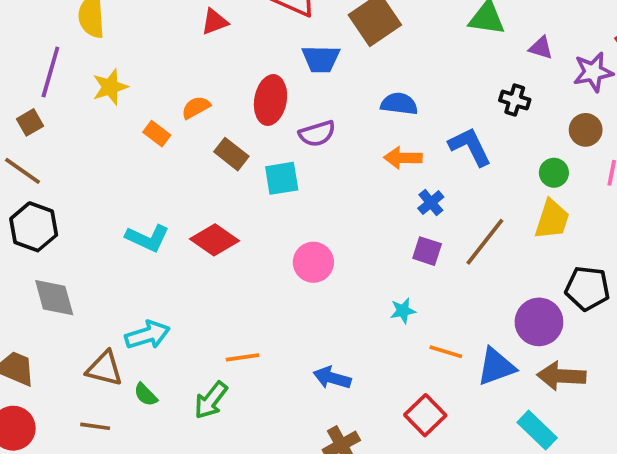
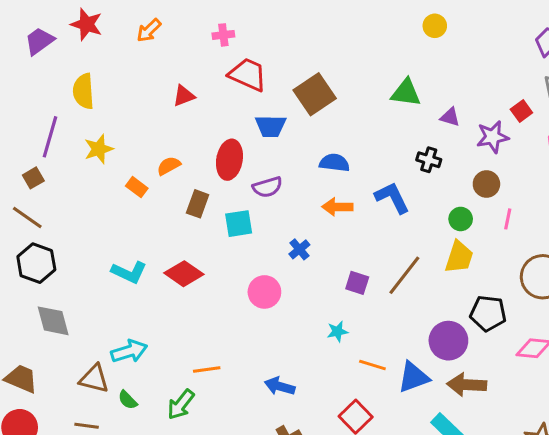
brown rectangle: (231, 154) -> (198, 204), turned 72
blue cross: (431, 203) -> (299, 249), moved

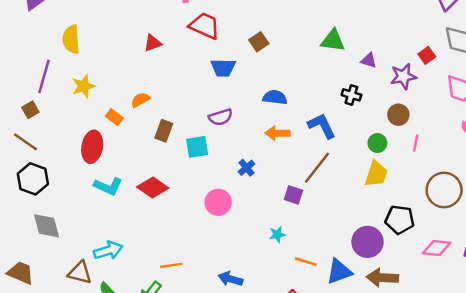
brown square: (315, 94) -> (259, 42), size x0.6
red ellipse: (229, 160) -> (92, 147), moved
brown line: (404, 275) -> (317, 168), moved

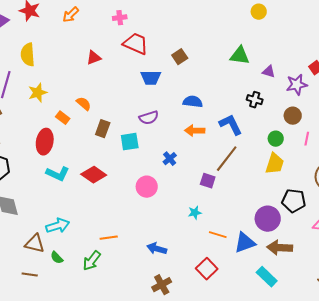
orange semicircle: (140, 100) -> (84, 104), turned 70

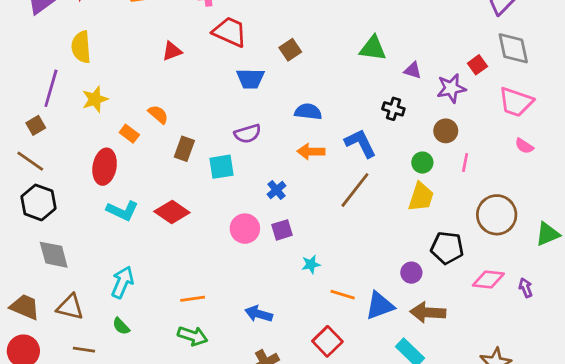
purple square: (208, 181) -> (282, 230), moved, turned -35
purple circle: (268, 219) -> (411, 273), size x0.6
cyan arrow: (58, 226) -> (122, 282), turned -50
brown triangle: (35, 244) -> (70, 307), moved
green arrow: (92, 261) -> (193, 336), moved, turned -110

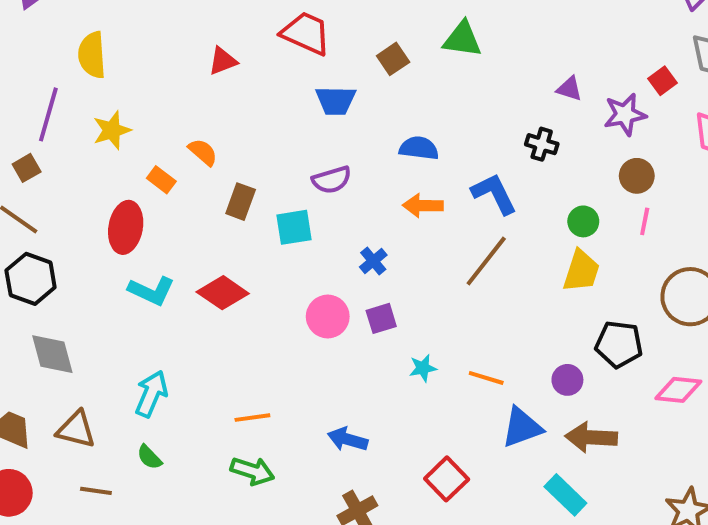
green triangle: (373, 48) -> (462, 39), moved
brown circle: (446, 131) -> (637, 176), moved
orange line: (343, 295) -> (486, 378), moved

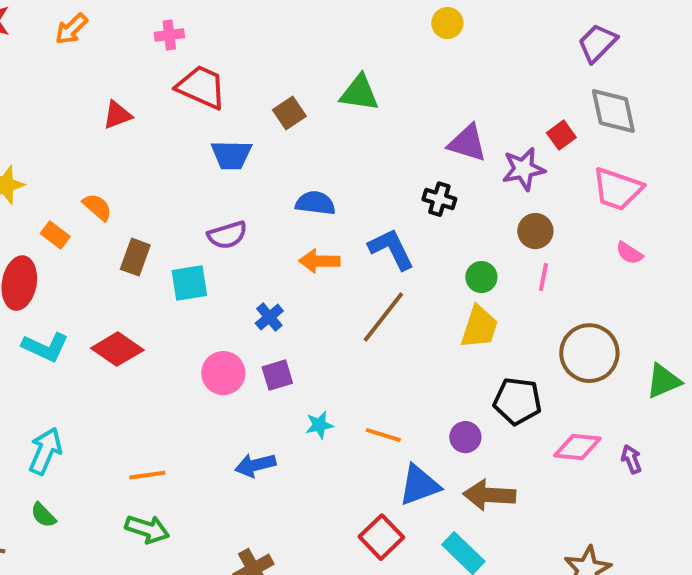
purple triangle: (569, 89) -> (467, 143), size x1.5
blue arrow: (348, 439) -> (255, 465), moved, turned -30
red square: (447, 479) -> (381, 537), moved

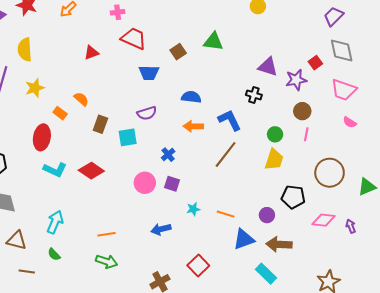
purple square: (277, 375) -> (172, 184), turned 35
red square: (381, 537) -> (198, 266), moved

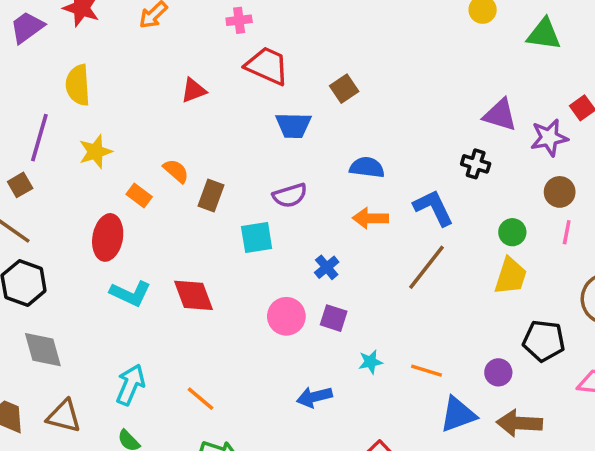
green triangle: (213, 41) -> (544, 34), moved
brown rectangle: (100, 124) -> (211, 195), moved
red diamond: (91, 171) -> (194, 295), turned 35
orange line: (106, 234) -> (201, 399), moved, turned 48

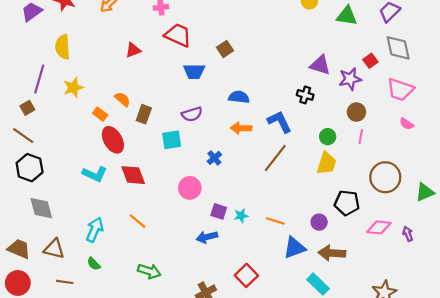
red ellipse: (108, 237) -> (113, 140), moved, turned -40
purple square: (334, 318) -> (219, 211), moved
orange line: (201, 399) -> (137, 221), moved

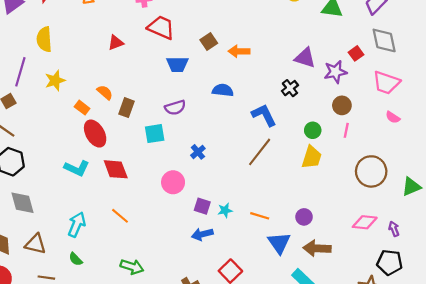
black cross: (305, 95) -> (290, 88), turned 35
orange arrow: (241, 128) -> (239, 51), moved
black pentagon: (347, 203) -> (390, 262), moved
blue arrow: (207, 237) -> (202, 234), moved
blue triangle: (294, 248) -> (279, 243), turned -45

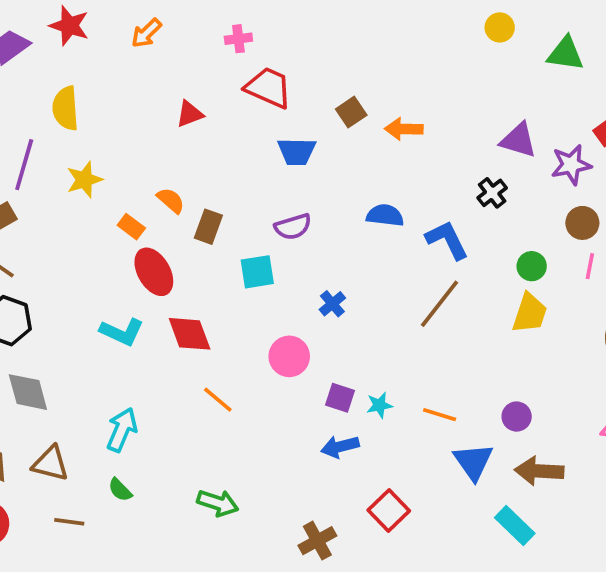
blue semicircle: (223, 90) -> (385, 215), moved
orange line: (120, 216) -> (218, 400), moved

